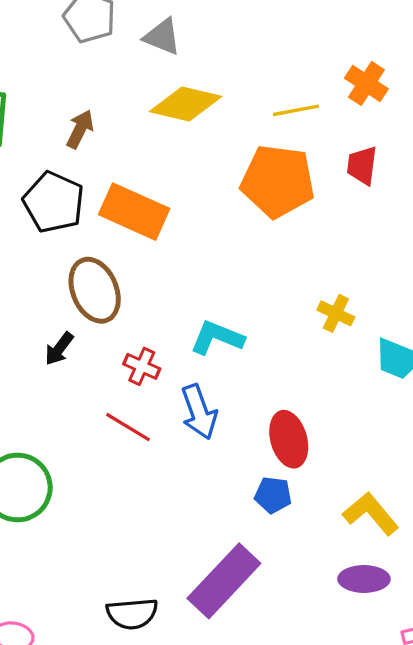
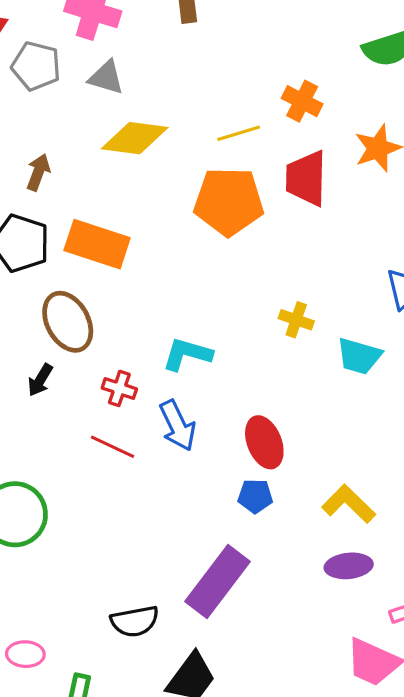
red trapezoid: (362, 165) -> (306, 178), size x1.5

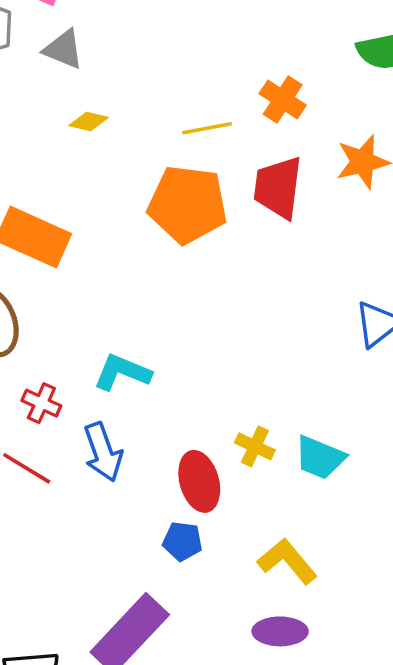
yellow diamond: (135, 138) -> (89, 121), size x0.5
yellow cross: (296, 320) -> (255, 446), moved
cyan trapezoid: (359, 356) -> (320, 458), moved

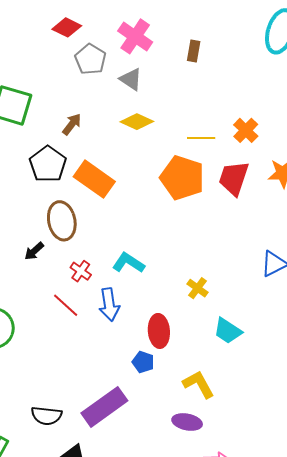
yellow diamond: (89, 121) -> (137, 122), size x1.5
yellow cross: (255, 446) -> (197, 288), moved

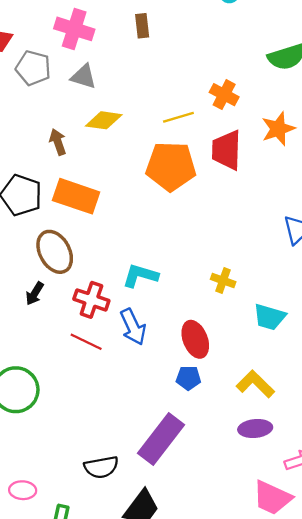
brown arrow: (72, 124) -> (58, 142), moved, turned -40
red cross: (81, 271) -> (91, 300), size x1.4

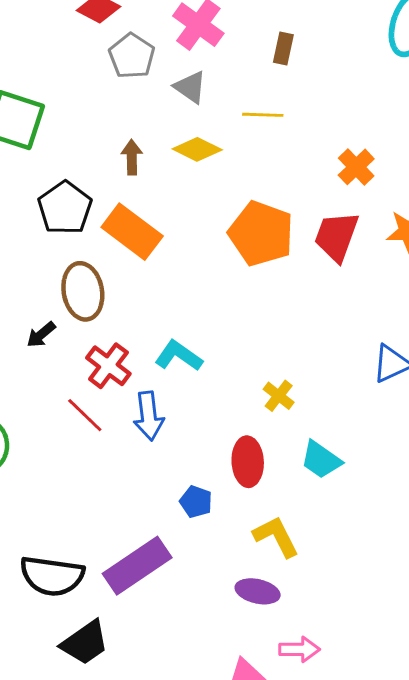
yellow line: (178, 117) -> (263, 115), moved
red ellipse: (195, 339) -> (248, 462), moved
black semicircle: (101, 467) -> (52, 576), size x1.4

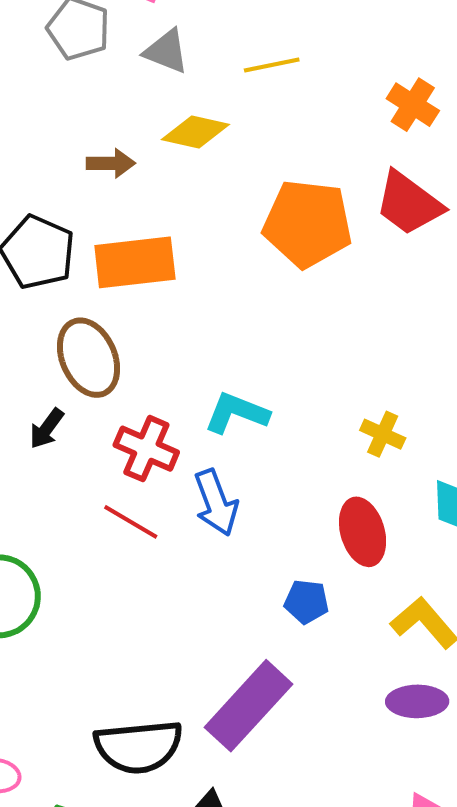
brown arrow: (132, 157) -> (111, 163), turned 104
orange rectangle: (132, 232) -> (135, 262), turned -30
red trapezoid: (336, 236) -> (409, 203), turned -60

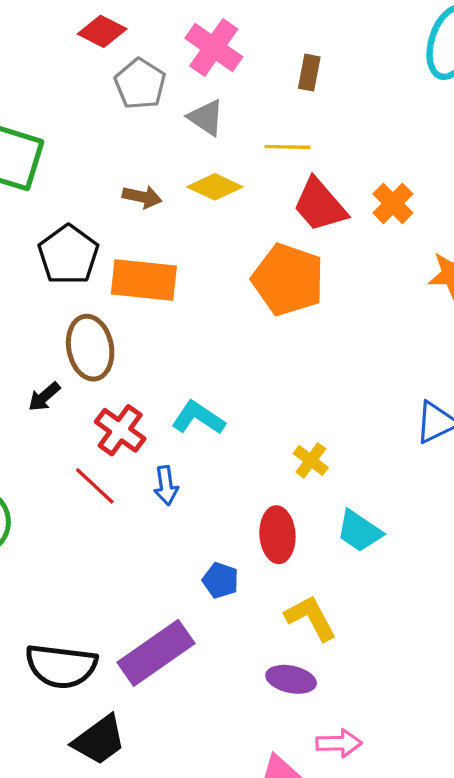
red trapezoid: (409, 203) -> (320, 205), moved
blue arrow: (216, 503) -> (166, 486), size x0.7

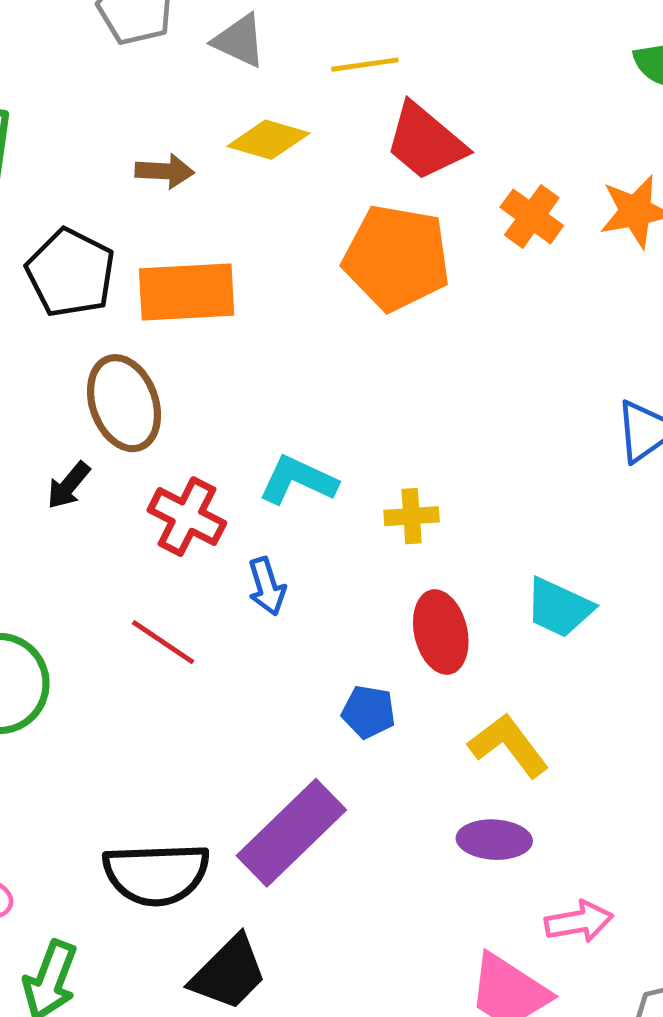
orange cross: (393, 203) -> (532, 216), moved
yellow cross: (311, 460) -> (412, 516), moved, turned -32
red line: (95, 486) -> (163, 642), moved

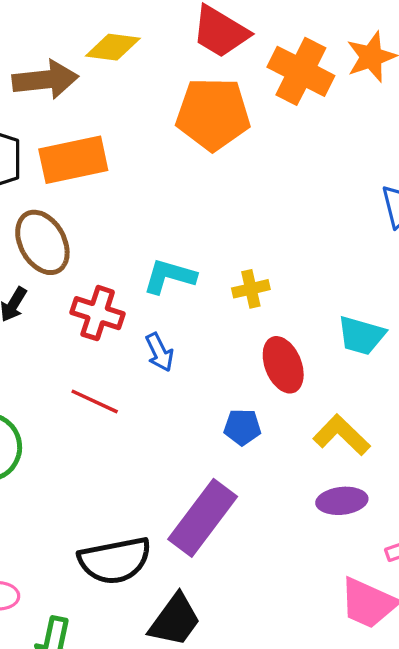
brown arrow: (165, 171) -> (45, 80), size x1.6
orange cross: (532, 216) -> (301, 71), size x1.5

